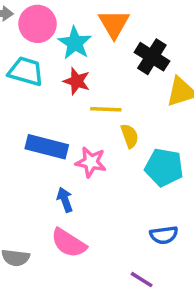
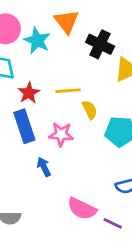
red star: (77, 81) -> (29, 93), moved, turned 30
blue rectangle: (47, 147) -> (24, 126), turned 64
pink semicircle: (69, 243) -> (82, 209), moved

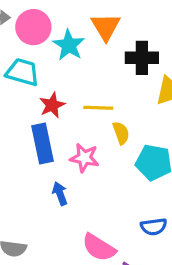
black cross: (100, 44) -> (142, 58), turned -32

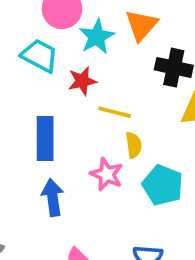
red star: (52, 105) -> (82, 81), moved
pink star: (84, 158) -> (107, 174), moved
blue arrow: (60, 194) -> (53, 197), size x1.4

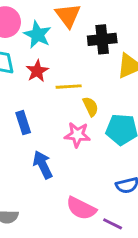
blue rectangle: (45, 139) -> (23, 123), size x0.7

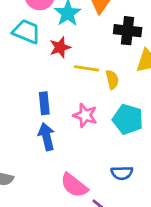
yellow semicircle: (91, 107) -> (112, 80), moved
blue rectangle: (23, 123) -> (44, 103), moved

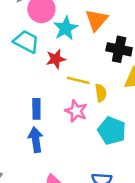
pink star: (85, 115) -> (76, 111), moved

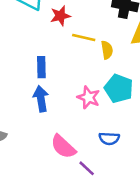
pink star: (76, 111) -> (89, 97), moved

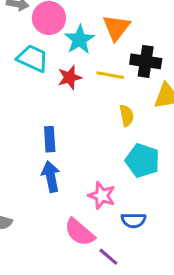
yellow line: (84, 37) -> (110, 75), moved
pink star: (89, 97) -> (102, 195), moved

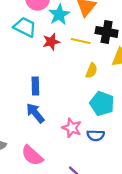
yellow semicircle: (127, 116) -> (92, 71), turned 32
blue arrow: (51, 177) -> (35, 113), turned -30
blue semicircle: (134, 220) -> (96, 135), moved
pink semicircle: (80, 232) -> (32, 155), moved

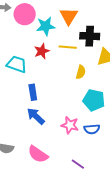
cyan star: (59, 15) -> (46, 26), turned 30
cyan trapezoid: (25, 27) -> (17, 64), moved

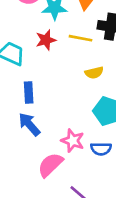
yellow semicircle: (81, 72) -> (94, 73), turned 56
pink semicircle: (38, 154) -> (50, 165), moved, turned 95

